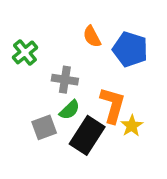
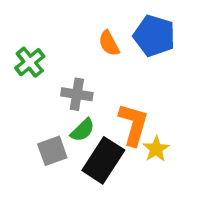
blue pentagon: (130, 49) -> (154, 36), moved

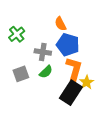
blue pentagon: (154, 36) -> (68, 45), moved
gray square: (52, 151) -> (21, 74), moved
black rectangle: (103, 160) -> (71, 93), moved

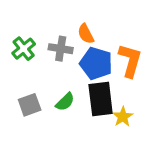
gray cross: (43, 52) -> (61, 49), moved
orange L-shape: (74, 69) -> (130, 60), moved
black rectangle: (71, 93) -> (101, 99), moved, turned -40

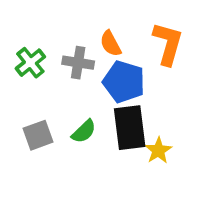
orange L-shape: (130, 60) -> (168, 44), moved

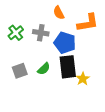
orange semicircle: (111, 44) -> (59, 13), moved
orange L-shape: (168, 44) -> (88, 23), turned 65

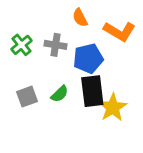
orange L-shape: (88, 23) -> (119, 31), turned 40
blue pentagon: (65, 43) -> (88, 59), turned -30
yellow star: (83, 79) -> (113, 107), size x1.5

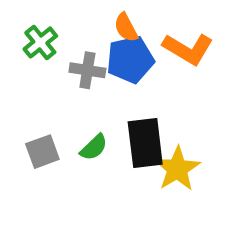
green cross: (22, 45) -> (40, 42), moved
blue pentagon: (88, 59) -> (130, 60), moved

